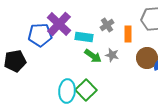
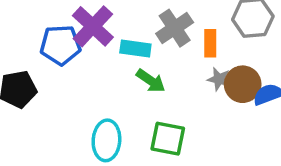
gray cross: (107, 25) -> (175, 28), size x1.5
gray star: (112, 55) -> (219, 79), moved
green square: (86, 90) -> (168, 139), moved, turned -35

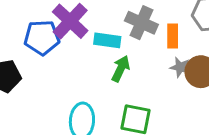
gray cross: (175, 28) -> (141, 23), turned -32
green arrow: (151, 81) -> (121, 69), turned -100

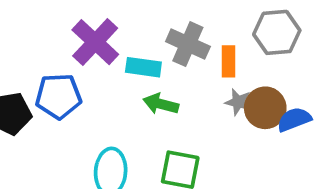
blue pentagon: (42, 38) -> (58, 96), moved
green arrow: (121, 69) -> (161, 104), turned -100

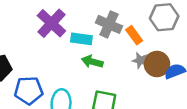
orange rectangle: (228, 61) -> (134, 35), turned -36
blue pentagon: (58, 96) -> (29, 90), moved

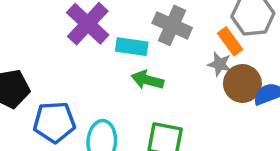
orange rectangle: (134, 35) -> (230, 41), moved
gray star: (140, 60) -> (220, 64), moved

